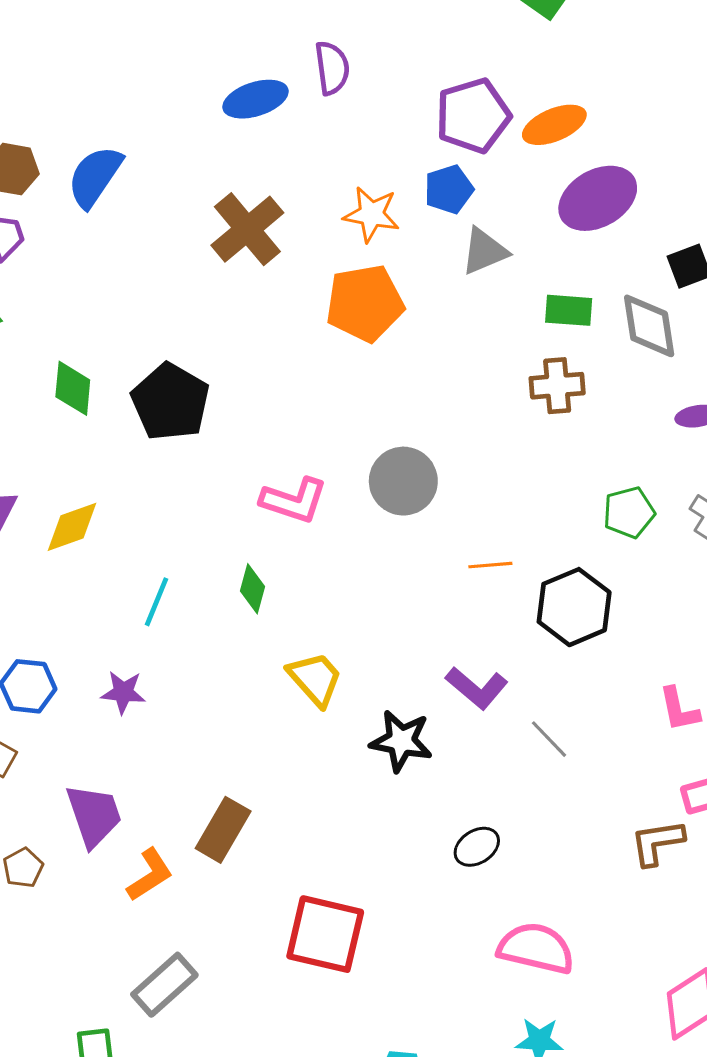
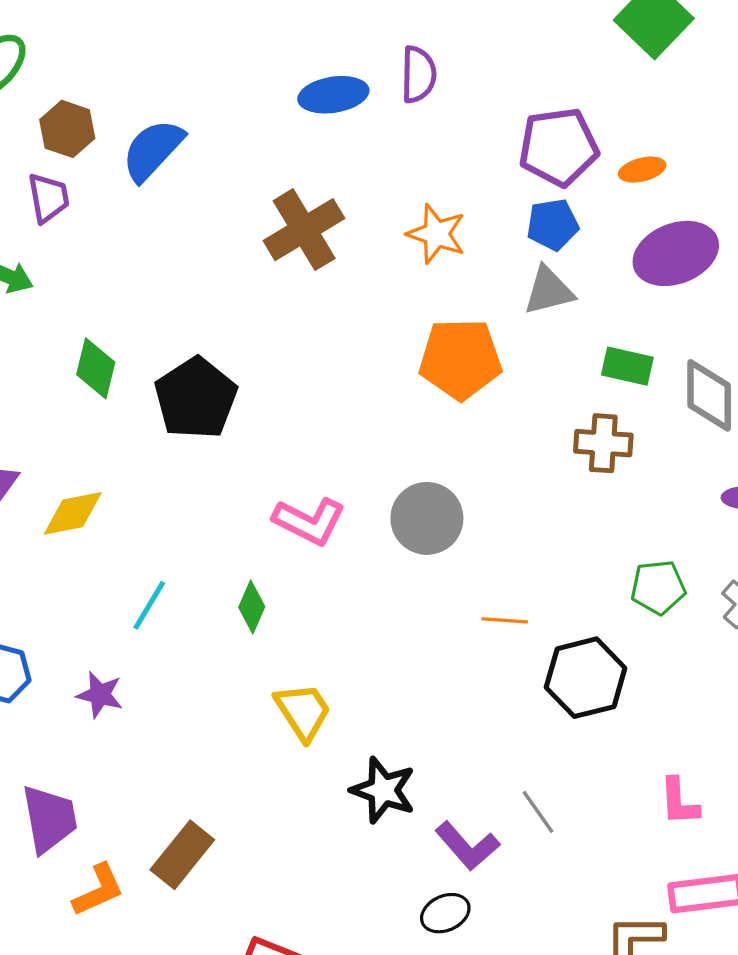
orange ellipse: (554, 125) -> (642, 170), size x0.7
blue pentagon: (449, 189) -> (553, 225), moved
orange pentagon: (365, 303) -> (460, 359), moved
purple L-shape: (477, 688) -> (467, 846), moved

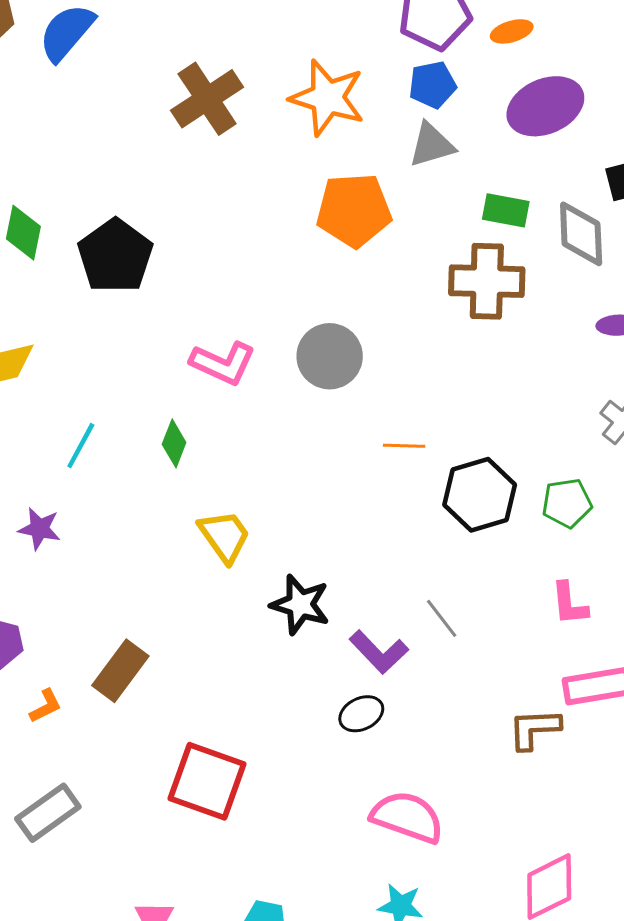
orange star: (436, 234) -> (327, 98), size x1.4
brown cross: (603, 443) -> (487, 281), size x1.4
green pentagon: (658, 587) -> (567, 503), moved
orange L-shape: (98, 890) -> (46, 706), size x0.7

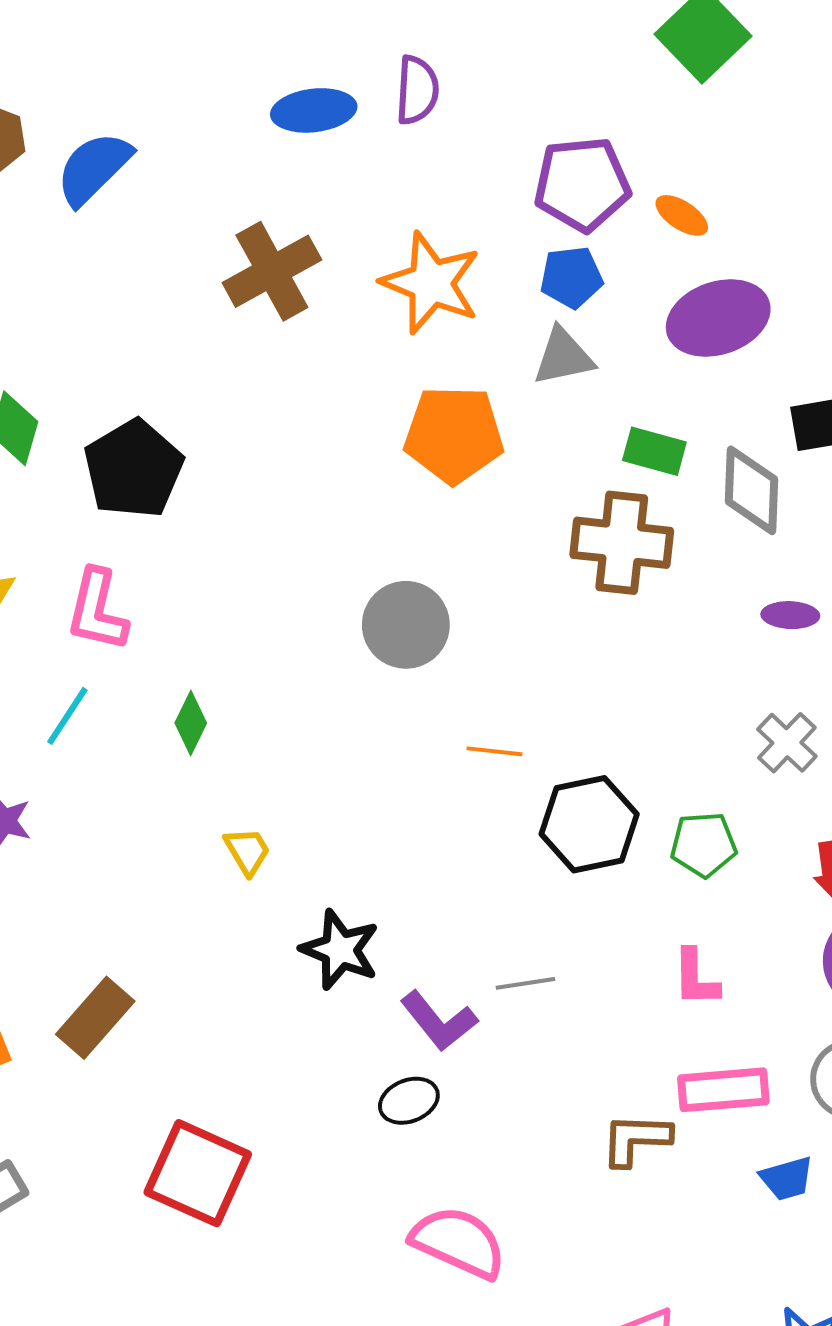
orange ellipse: (512, 31) -> (682, 215), turned 45
pink L-shape: (223, 363) -> (97, 610), moved, turned 74
yellow trapezoid: (224, 536) -> (247, 851), size x0.7
gray line: (442, 618) -> (525, 983), turned -66

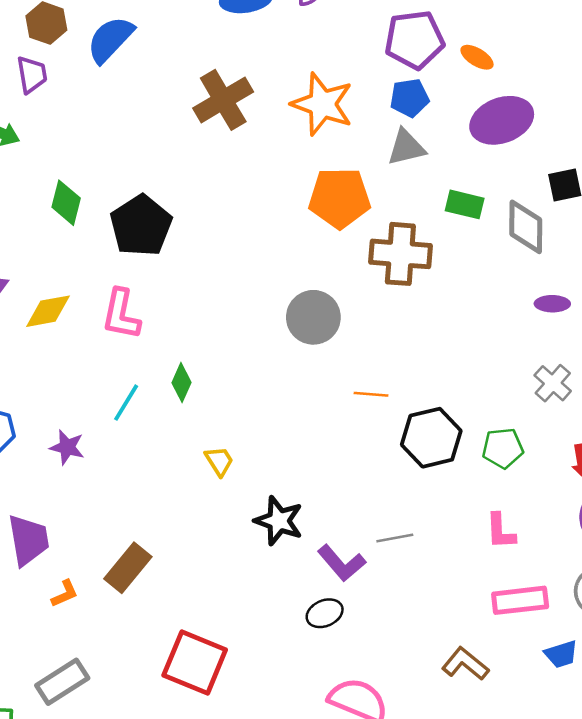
brown cross: (622, 543) -> (400, 254), moved
cyan line: (67, 716) -> (126, 403), moved
brown L-shape: (636, 1139) -> (465, 664), moved, turned 39

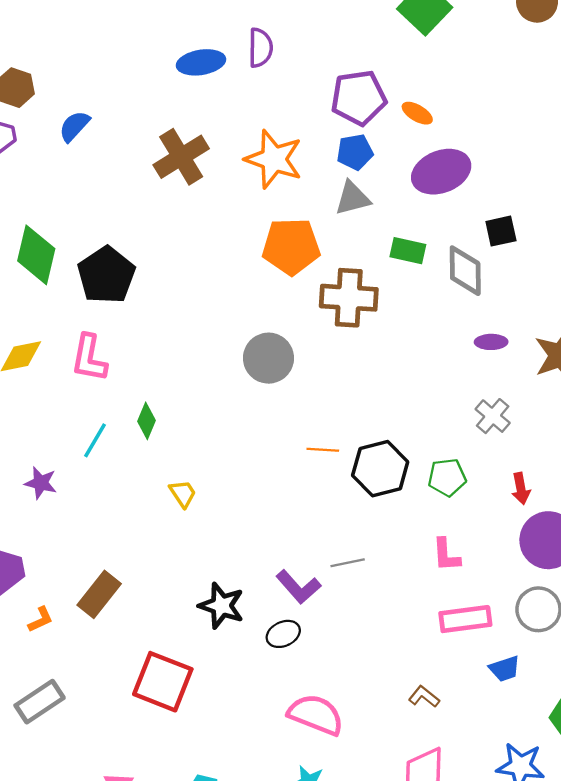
blue semicircle: (110, 39) -> (74, 126), moved, size x0.7
green diamond: (66, 203) -> (36, 255), size x1.4
orange line: (371, 394) -> (323, 450), moved
black star: (279, 521) -> (221, 606), moved
brown L-shape: (465, 664) -> (424, 697), moved, size x0.7

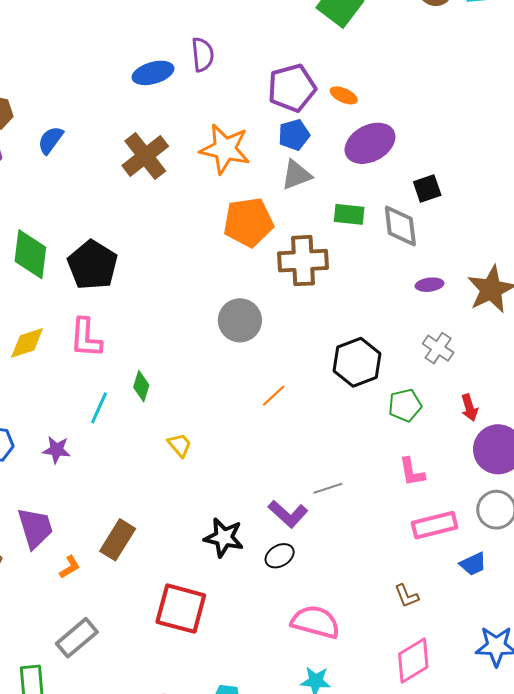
orange line: (323, 450) -> (274, 396), moved, turned -40
black hexagon: (380, 469) -> (357, 362), moved
brown L-shape: (424, 697) -> (407, 596), turned -144

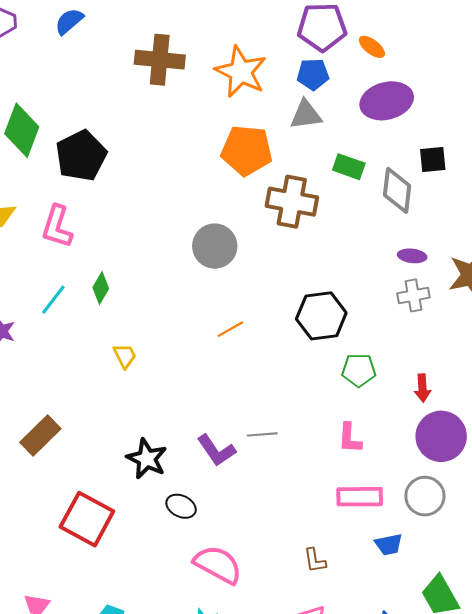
brown cross: (145, 156) -> (160, 60), turned 30
gray cross: (438, 348) -> (413, 295), moved, turned 32
black ellipse: (280, 556) -> (181, 506), moved, turned 44

